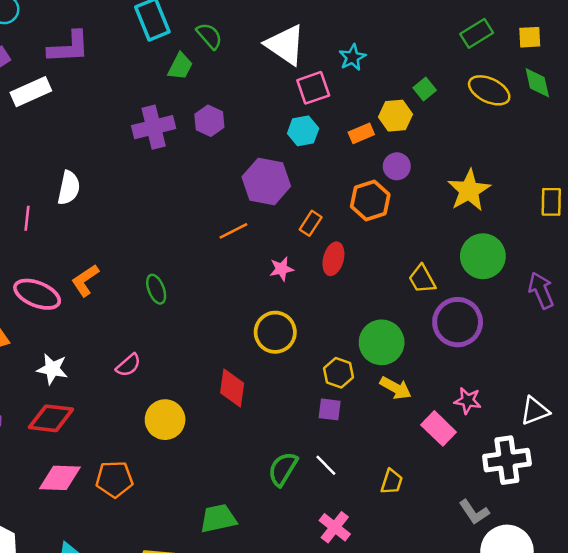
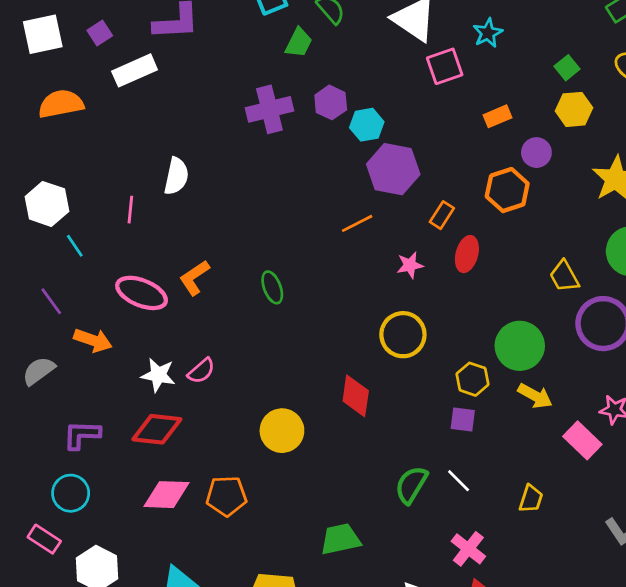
yellow hexagon: (396, 116) -> (574, 109), moved
cyan hexagon: (303, 131) -> (367, 125), moved
pink semicircle: (128, 365) -> (201, 371), moved

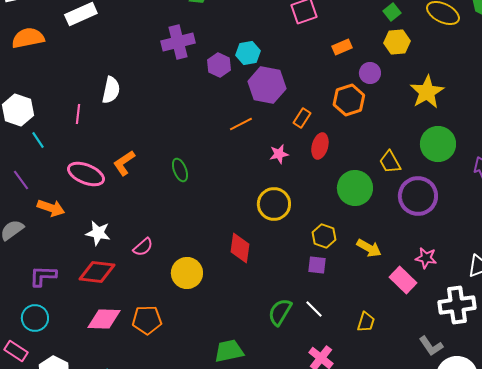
purple hexagon: (331, 102) -> (219, 65), moved
green circle: (520, 346) -> (355, 188), moved
pink semicircle: (201, 371) -> (143, 247), moved

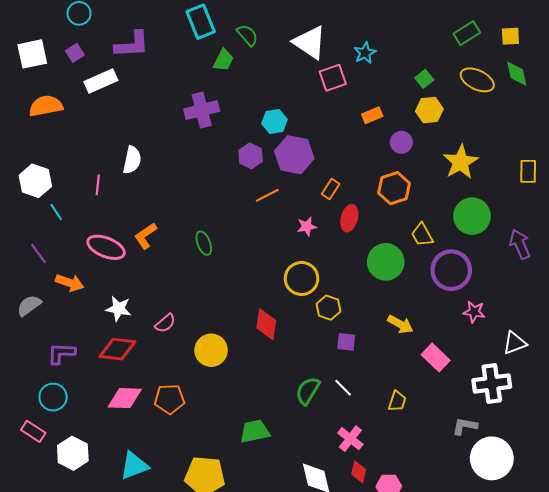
purple hexagon: (219, 65) -> (251, 156), moved
orange hexagon: (349, 100) -> (394, 188), moved
yellow hexagon: (324, 236) -> (329, 308), moved
pink star: (426, 258) -> (474, 312), moved
gray L-shape: (431, 346) -> (465, 426), turned 135

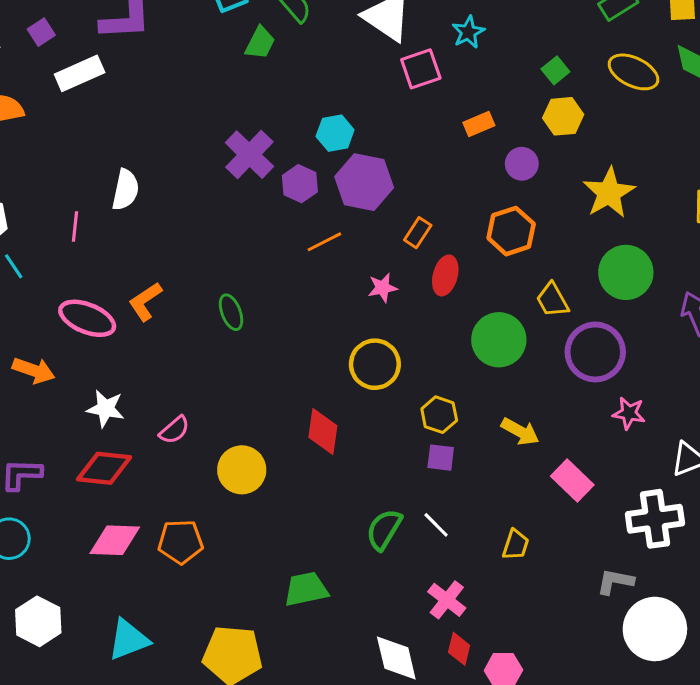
purple cross: (202, 110) -> (249, 155), moved, turned -32
yellow hexagon: (329, 308) -> (439, 415), moved

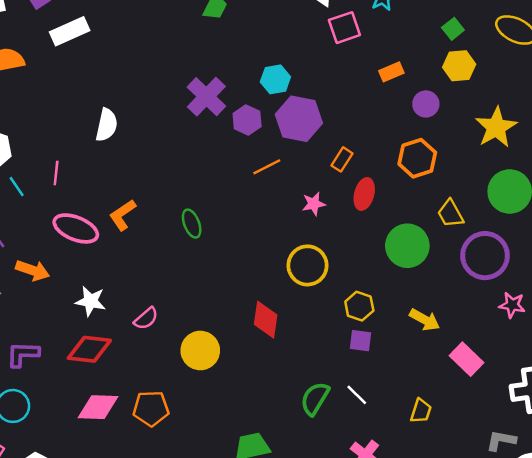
pink line: (75, 226) -> (56, 173), moved

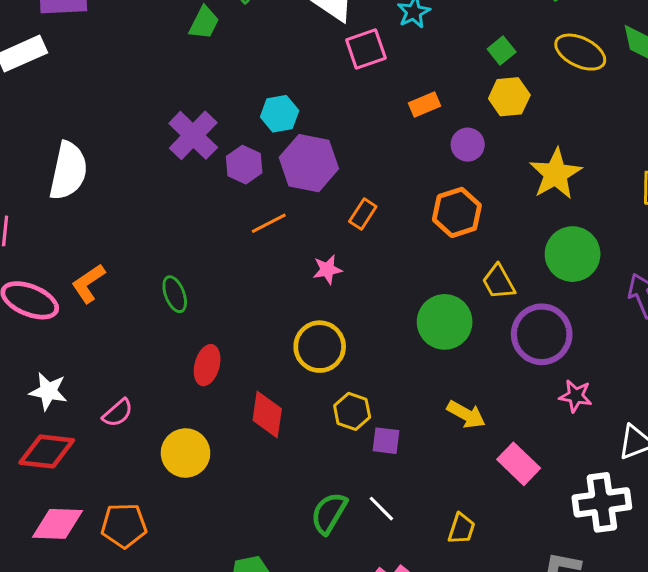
white semicircle: (107, 125) -> (68, 171), size x1.4
red ellipse: (364, 194) -> (207, 365), moved
yellow hexagon: (359, 306) -> (352, 411), moved

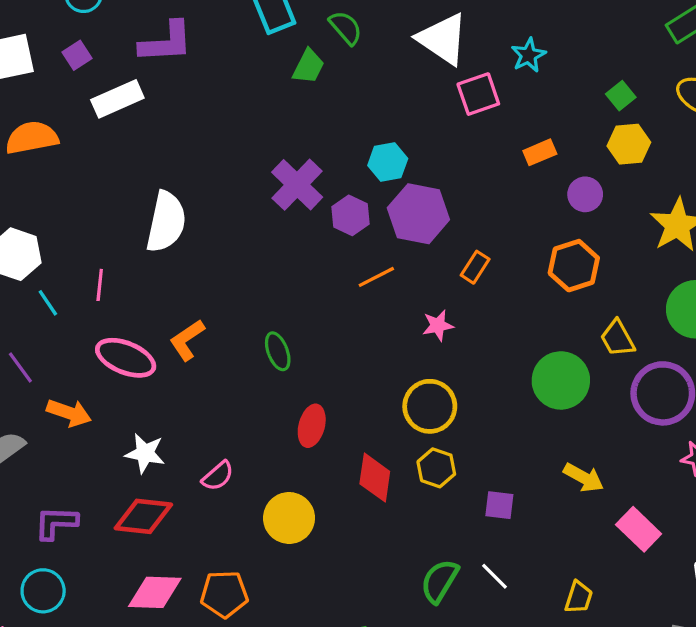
yellow hexagon: (352, 411) -> (436, 468), moved

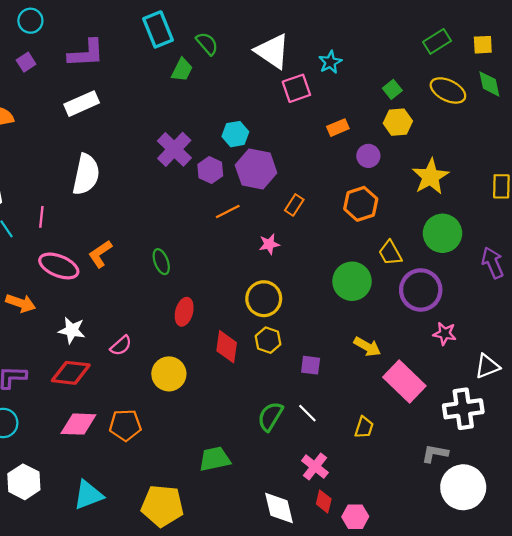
white rectangle: (117, 99) -> (82, 104), moved
pink rectangle: (639, 529) -> (404, 382), size x1.4

